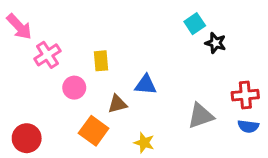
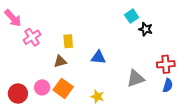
pink circle: (74, 88) -> (42, 87), moved
brown triangle: (117, 104) -> (60, 61), moved
blue semicircle: (248, 126) -> (168, 85), turned -80

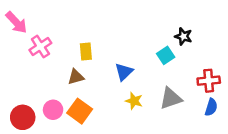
cyan square: (132, 16) -> (166, 55), moved
blue triangle: (98, 57) -> (124, 72), turned -49
yellow star: (97, 97) -> (134, 101), moved

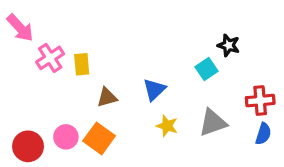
yellow rectangle: (86, 52) -> (82, 64), moved
brown triangle: (76, 77) -> (107, 97), moved

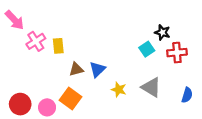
blue triangle: (154, 89) -> (97, 69), moved
red cross: (260, 101) -> (177, 53), moved
gray triangle: (213, 123) -> (151, 87), turned 50
pink circle: (66, 137) -> (47, 107), moved

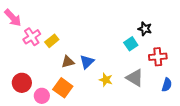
yellow rectangle: (58, 46) -> (52, 41), turned 56
red cross: (177, 53) -> (158, 57), moved
red circle: (20, 104) -> (22, 83), moved

